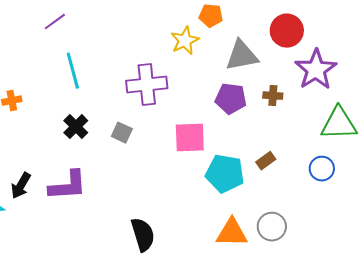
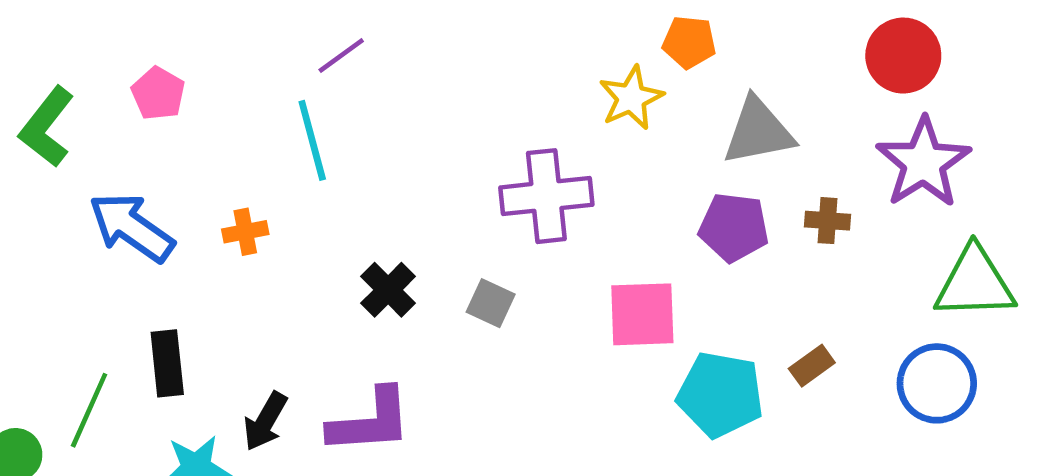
red circle: (287, 31) -> (903, 56), moved
cyan line: (73, 71) -> (312, 140), moved
blue circle: (322, 169) -> (937, 383), size x1.4

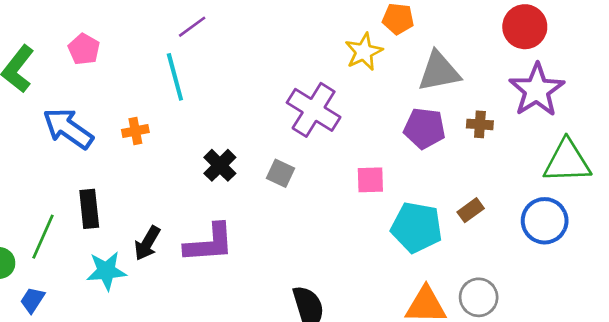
purple cross: (546, 196) -> (314, 110), turned 38
pink square: (642, 314) -> (370, 180), size x0.7

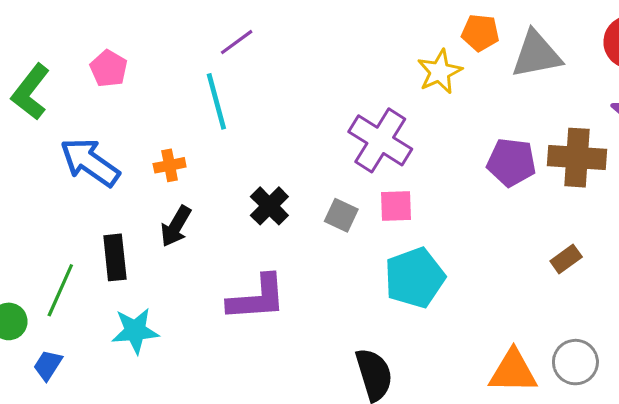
gray triangle: (439, 72) -> (536, 54), moved
brown cross: (480, 124) -> (577, 158), size x1.8
pink square: (370, 180) -> (396, 206), moved
cyan pentagon: (417, 227) -> (415, 278), moved, turned -30
black arrow: (147, 243) -> (176, 226), moved

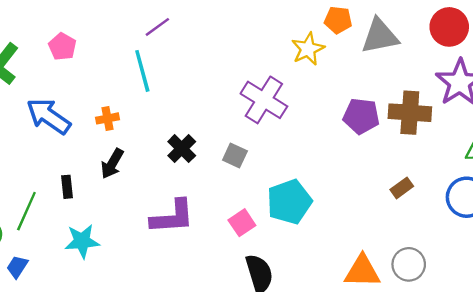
pink square: (396, 206) -> (242, 223), moved, turned -32
black rectangle: (115, 257) -> (67, 187), size x0.7

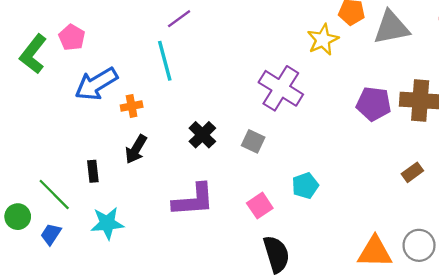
pink pentagon: (62, 47) -> (72, 37), moved
blue arrow: (48, 116) -> (96, 84), moved, turned -66
cyan pentagon: (289, 202) -> (305, 186), size x0.6
green line: (26, 211) -> (54, 194), turned -69
blue trapezoid: (17, 267) -> (51, 234), moved

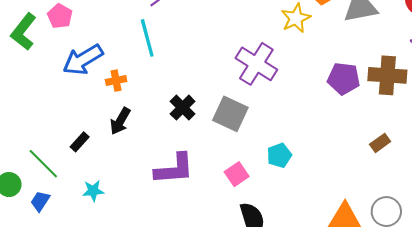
gray square: (253, 141) -> (230, 114), size x1.6
black rectangle: (93, 171) -> (80, 142), turned 48
cyan star: (107, 223) -> (93, 191), size x0.7

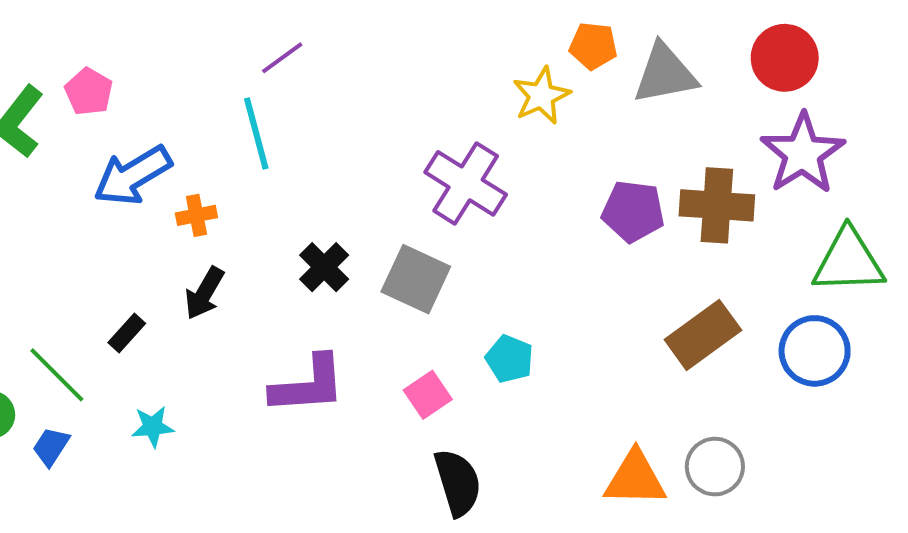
brown rectangle: (380, 143) -> (703, 335), size x1.8
cyan pentagon: (279, 155) -> (510, 359), turned -30

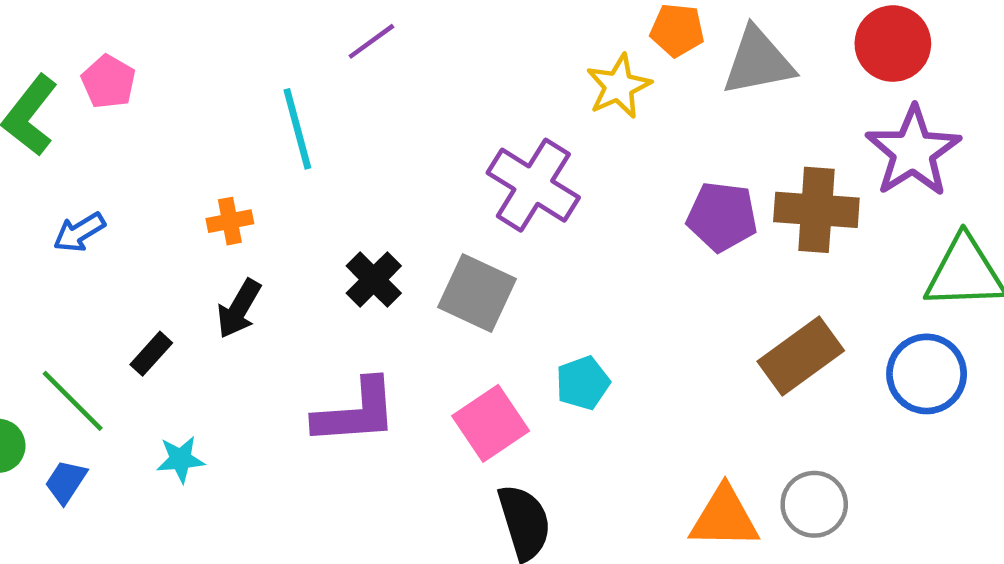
purple line: (282, 58) -> (371, 41), moved
blue arrow: (133, 175) -> (79, 232), moved, size x0.6
cyan pentagon: (510, 359) -> (583, 383), turned 30
pink square: (428, 395) -> (491, 423), size x1.4

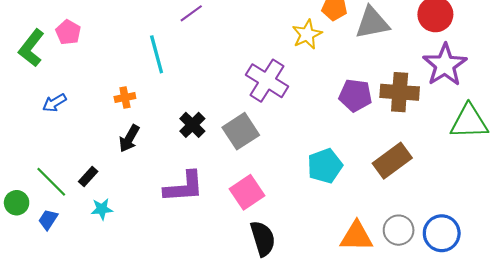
gray square: (477, 293) -> (241, 131), turned 32
black rectangle: (151, 354) -> (88, 176), moved
blue circle: (927, 374) -> (442, 233), moved
cyan pentagon: (583, 383) -> (325, 166), moved, size x1.4

